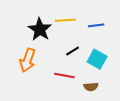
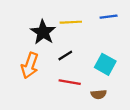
blue line: (96, 25) -> (109, 17), moved
black line: (73, 51) -> (65, 55), moved

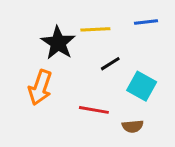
black line: (65, 55) -> (110, 64), moved

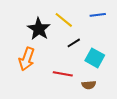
yellow line: (95, 29) -> (64, 20), turned 42

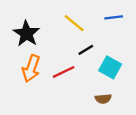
black star: (39, 29) -> (26, 34), moved
red line: (63, 74) -> (64, 72), moved, turned -36

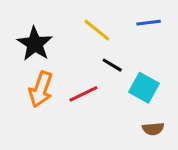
black line: (86, 50) -> (112, 65), turned 63
brown semicircle: (103, 99) -> (153, 129), moved

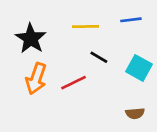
yellow line: (97, 30) -> (86, 26), turned -40
cyan square: (144, 88) -> (139, 68), moved

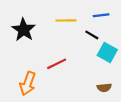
black line: (99, 57) -> (92, 35), moved
orange arrow: (36, 79) -> (28, 83), moved

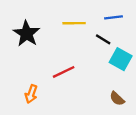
orange arrow: (28, 83) -> (31, 94), size x0.7
brown semicircle: (104, 88) -> (117, 99), turned 48

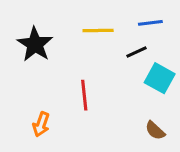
black line: (103, 39) -> (137, 52), turned -56
red line: (64, 72) -> (84, 95), turned -70

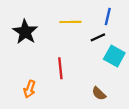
blue line: (150, 23) -> (108, 16), turned -70
brown semicircle: (155, 131) -> (99, 94), moved

